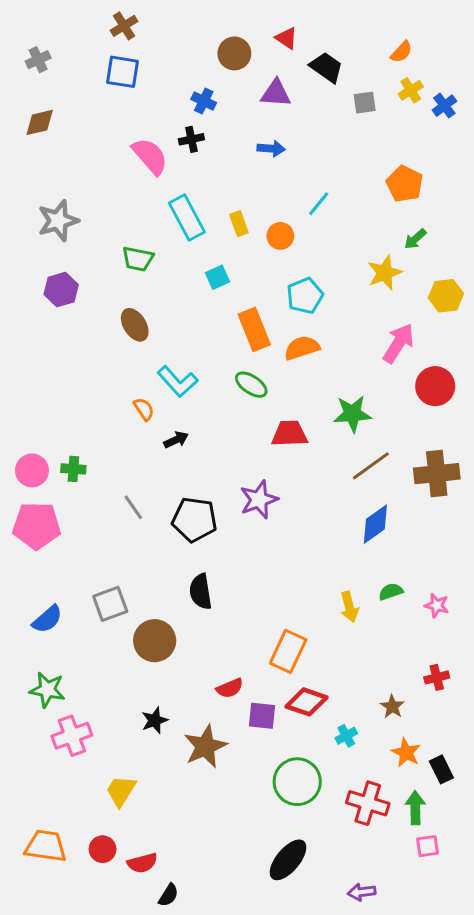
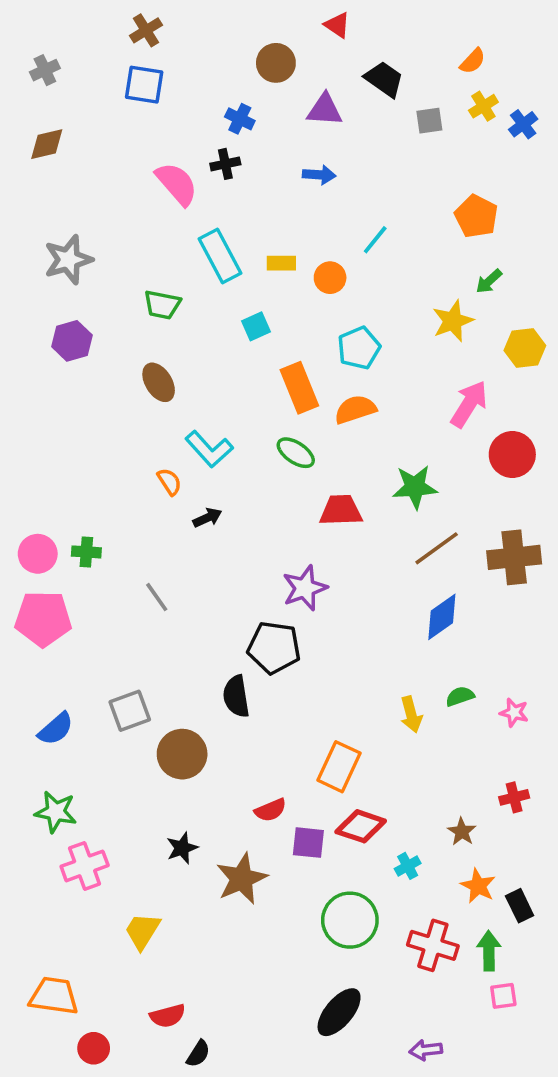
red triangle: (286, 38) -> (337, 25), moved
yellow rectangle: (239, 224) -> (281, 263), turned -70
black pentagon: (195, 520) -> (274, 648), moved
red circle: (103, 849) -> (94, 1048), moved

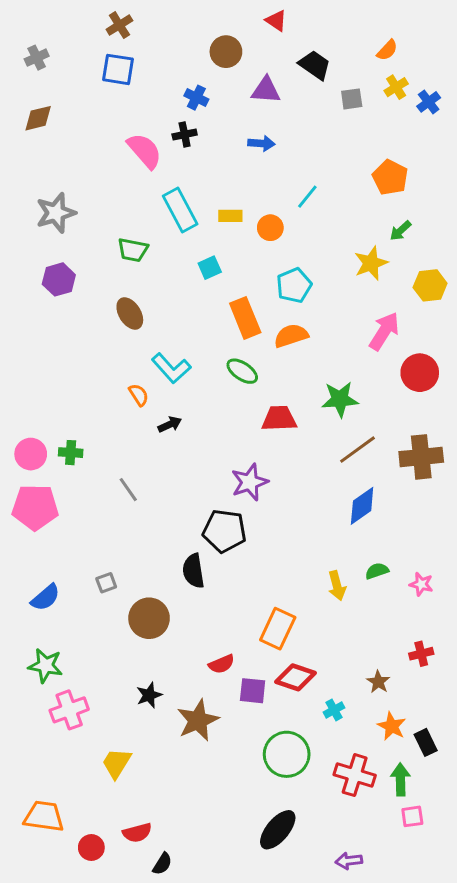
gray square: (130, 711) -> (106, 583), size x0.6
red circle: (94, 1048) -> (91, 848), moved

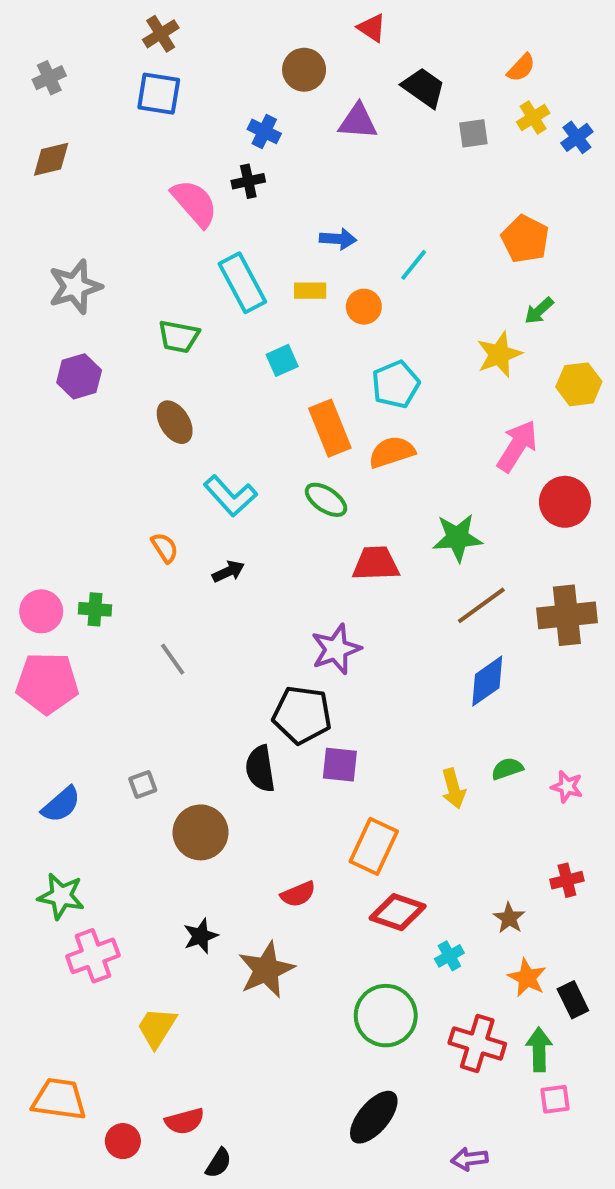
blue arrow: (261, 143) -> (338, 239), moved
orange semicircle: (139, 395) -> (165, 548), moved
purple square: (253, 691) -> (340, 765), moved

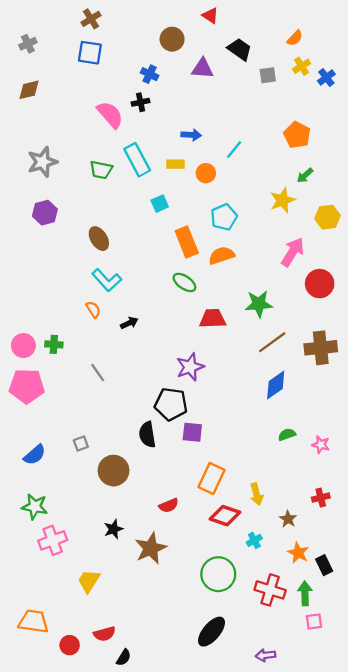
green trapezoid: (179, 337) -> (101, 170), moved
cyan L-shape: (230, 496) -> (107, 280), moved
yellow arrow: (453, 789) -> (257, 494), moved

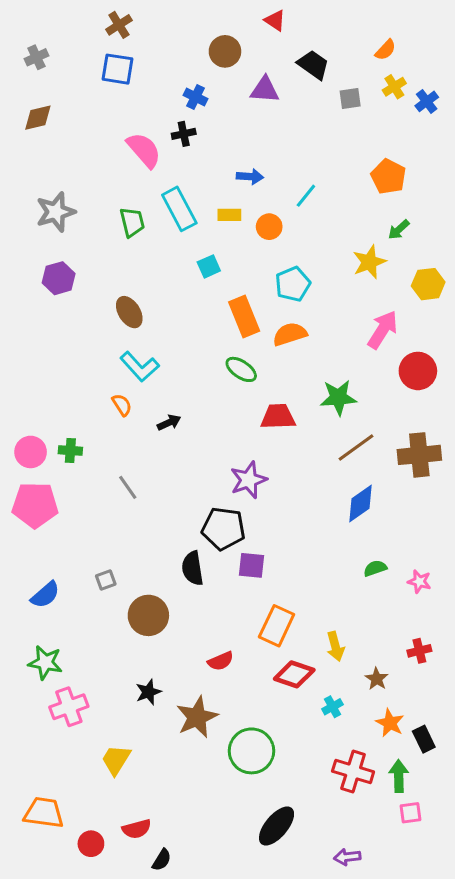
green trapezoid: (101, 170) -> (132, 222), turned -115
green circle: (218, 574) -> (251, 751), moved

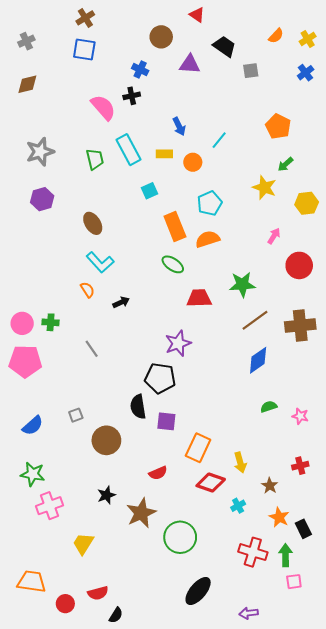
yellow cross: (394, 87) -> (308, 39), moved
blue arrow: (250, 177) -> (179, 126), turned 60
yellow star: (369, 262) -> (264, 188), turned -30
pink arrow: (383, 330) -> (274, 236), size x0.6
purple square: (251, 565) -> (166, 421), moved

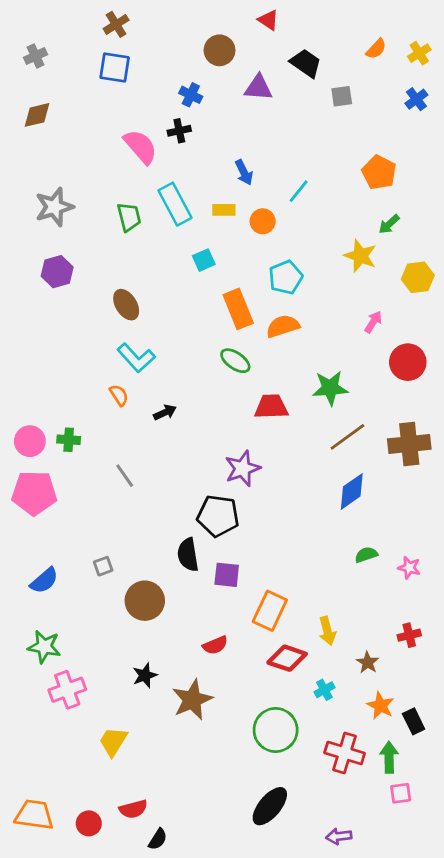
green circle: (180, 537) -> (276, 730), moved
orange trapezoid: (32, 582) -> (34, 815), moved

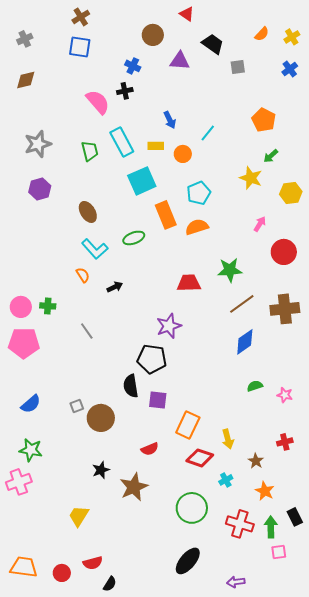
cyan square: (204, 260) -> (142, 181), size x1.8
green ellipse: (235, 361) -> (134, 238), moved, turned -55
gray square: (103, 566) -> (77, 406), moved
pink cross: (67, 690) -> (19, 482), moved
black rectangle: (414, 721) -> (295, 517), moved

